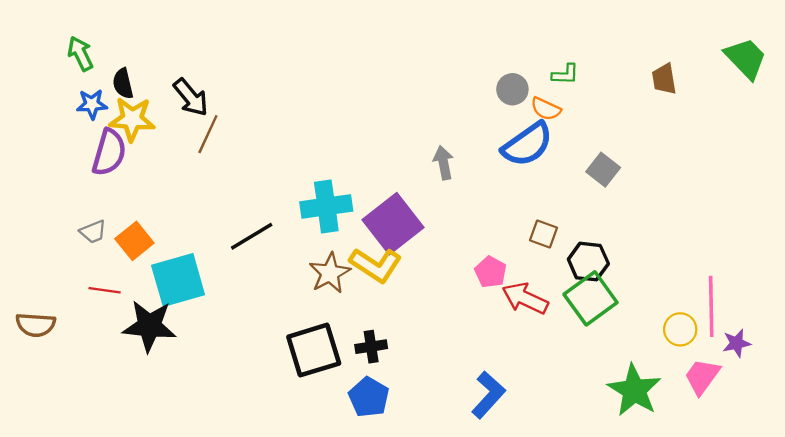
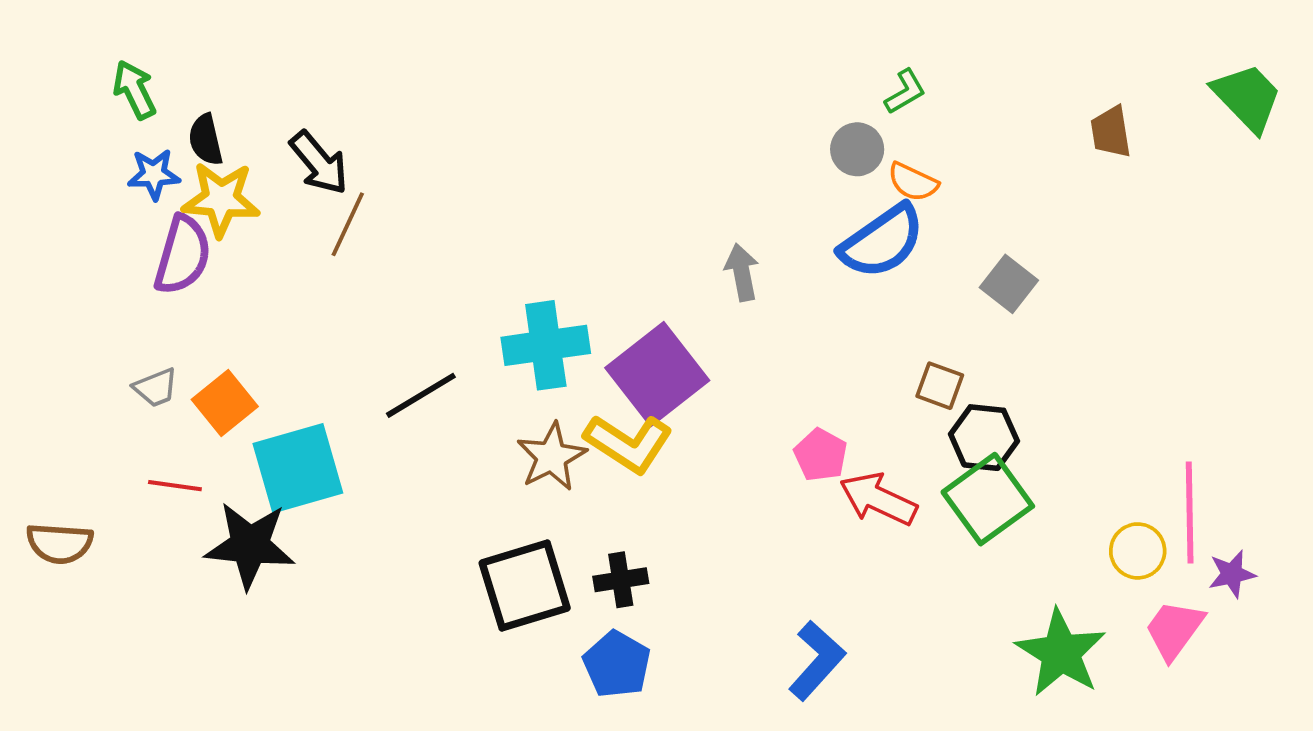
green L-shape: (565, 74) -> (905, 92), moved, turned -32
brown square: (543, 234) -> (940, 386), moved

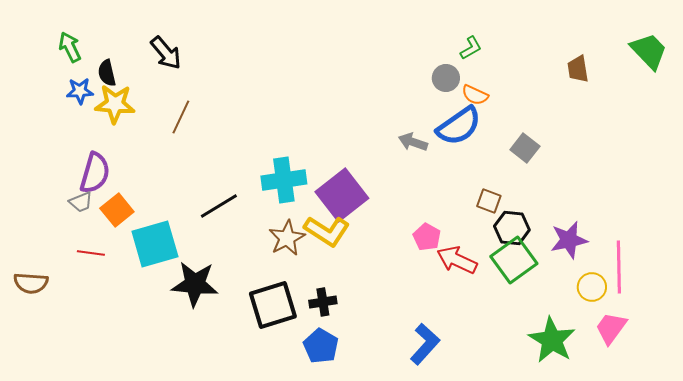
black arrow: (319, 163) -> (166, 53), moved
purple semicircle: (183, 255) -> (95, 173), moved
gray arrow: (742, 272) -> (413, 142), moved, turned -60
black star: (250, 545) -> (195, 284), moved
purple star: (1232, 574) -> (569, 240), moved, size x1.5

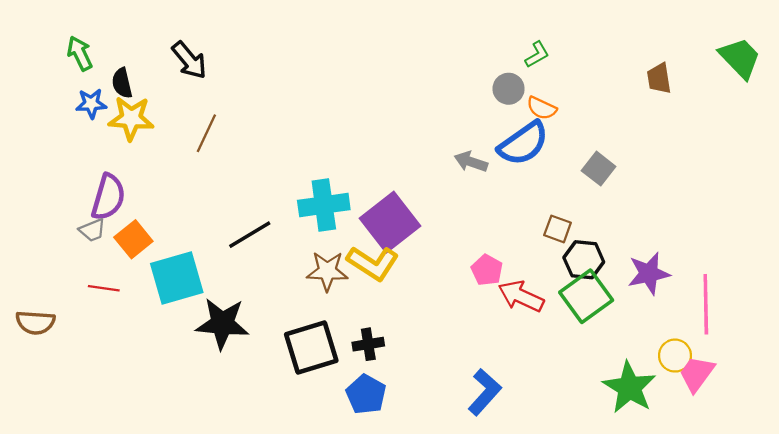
brown star: (287, 238) -> (327, 271), turned 30
yellow circle: (592, 287) -> (675, 356), moved

